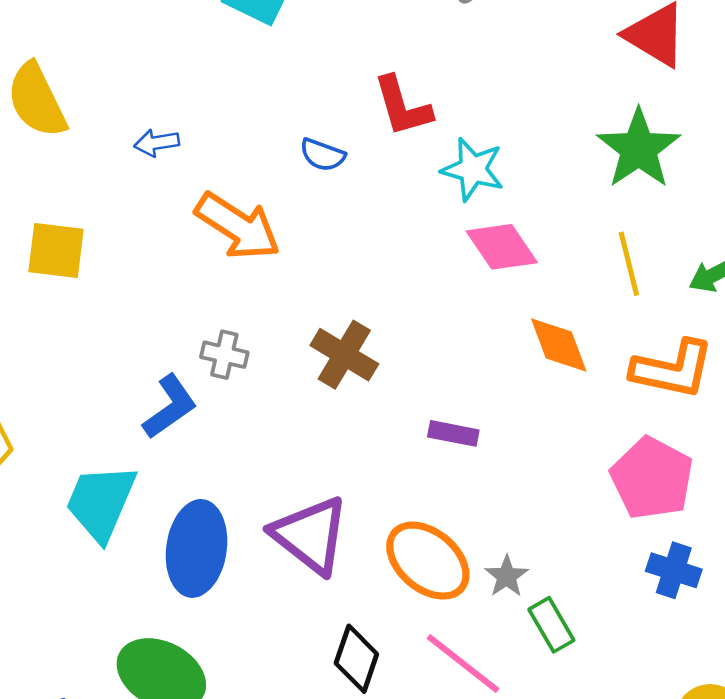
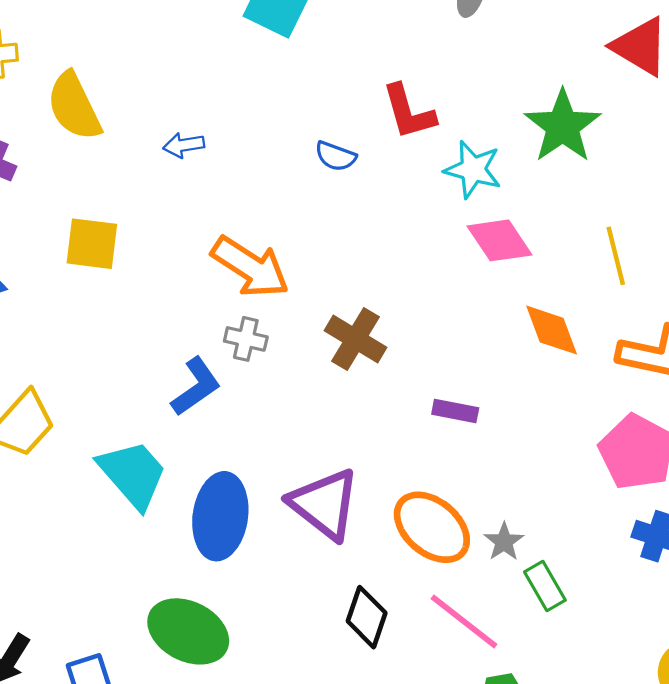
green star: (639, 149) -> (563, 126), moved
orange arrow: (238, 226) -> (250, 267), moved
cyan trapezoid: (101, 502) -> (133, 474), turned 116

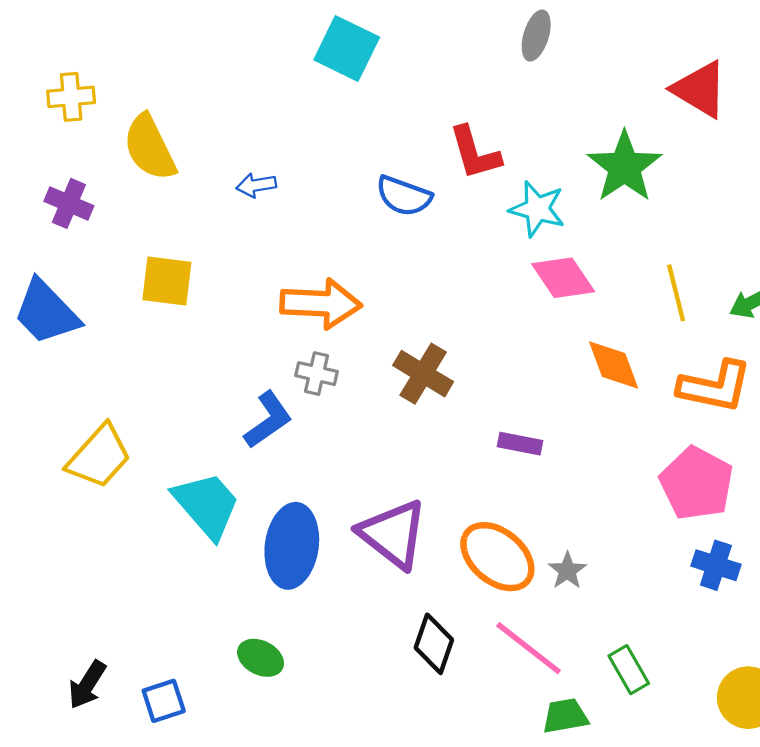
blue semicircle: (336, 156) -> (404, 196), size x1.4
orange arrow: (250, 267) -> (321, 304), turned -30
green rectangle: (545, 586) -> (629, 670), moved
green ellipse: (188, 631) -> (261, 658), size x0.6

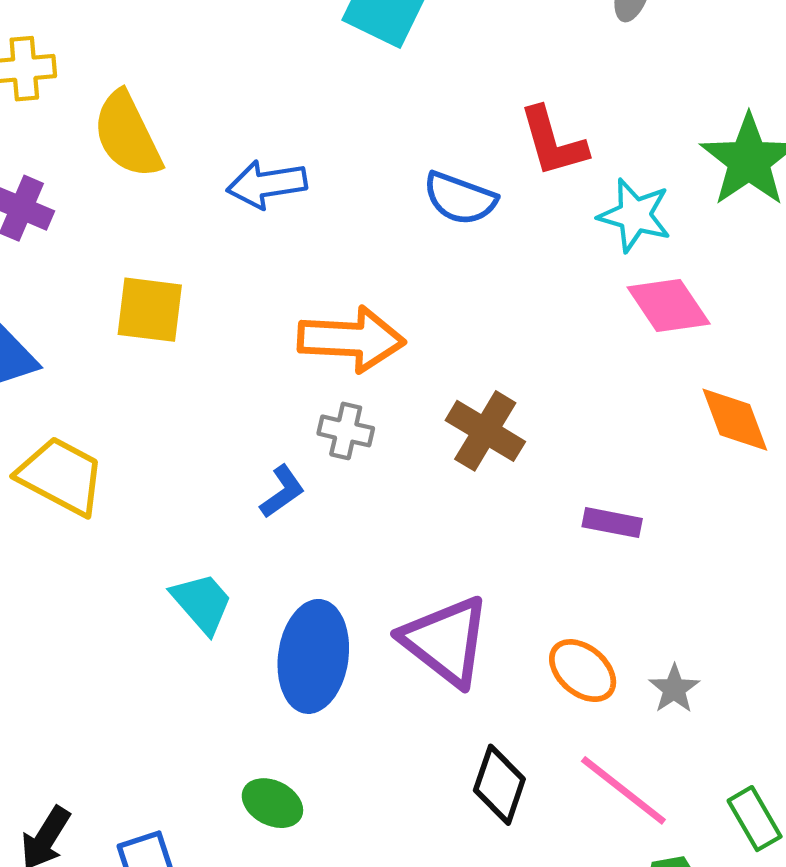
blue arrow: (256, 185) -> (267, 184), size x1.5
blue L-shape: (268, 420) -> (282, 492), size x0.7
yellow trapezoid: (99, 456) -> (61, 476), moved, turned -104
cyan trapezoid: (207, 505) -> (202, 603), size x0.7
orange ellipse: (497, 557) -> (583, 671), size x0.7

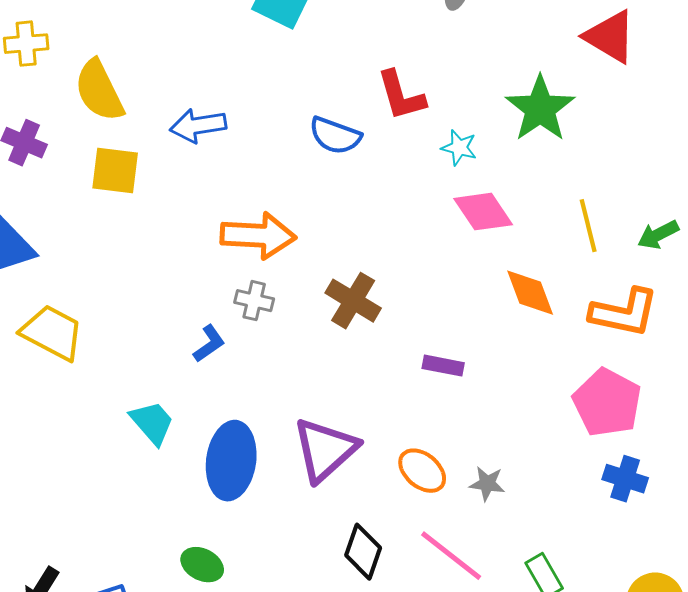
cyan star: (635, 215) -> (459, 148), size x0.7
yellow square: (150, 310) -> (115, 171), moved
purple triangle: (446, 641) -> (325, 450), turned 40
gray star: (674, 689) -> (487, 484), turned -30

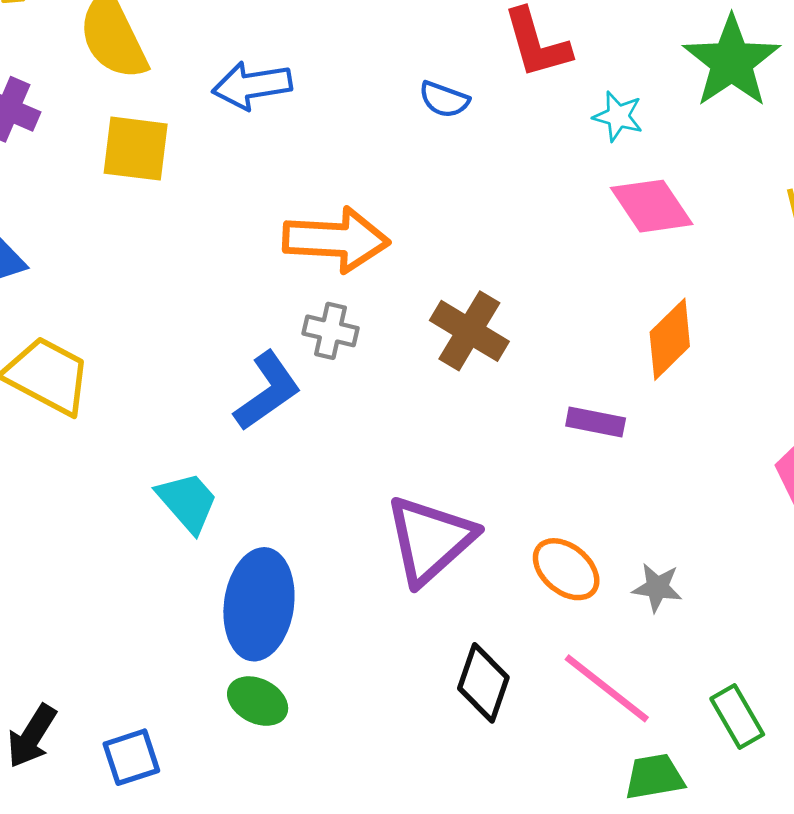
blue semicircle: (335, 136) -> (444, 99), size x0.7
orange diamond: (530, 293) -> (670, 339), moved, turned 66
blue L-shape: (209, 344) -> (267, 391), size x1.5
blue ellipse: (231, 461) -> (259, 604), moved

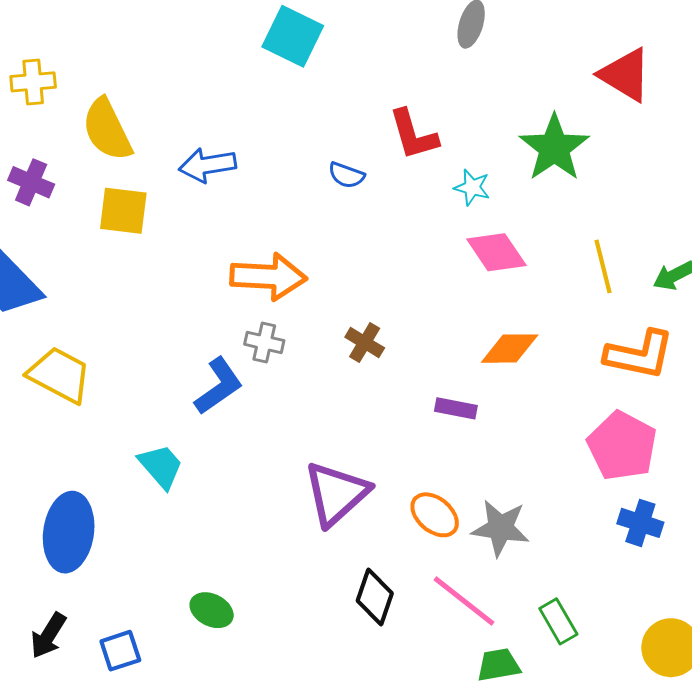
brown cross: (469, 331) -> (365, 342), size x0.7
orange diamond: (670, 339) -> (510, 349), turned 44
gray star: (657, 587) -> (501, 528), size x1.6
blue ellipse: (259, 604) -> (69, 532), moved

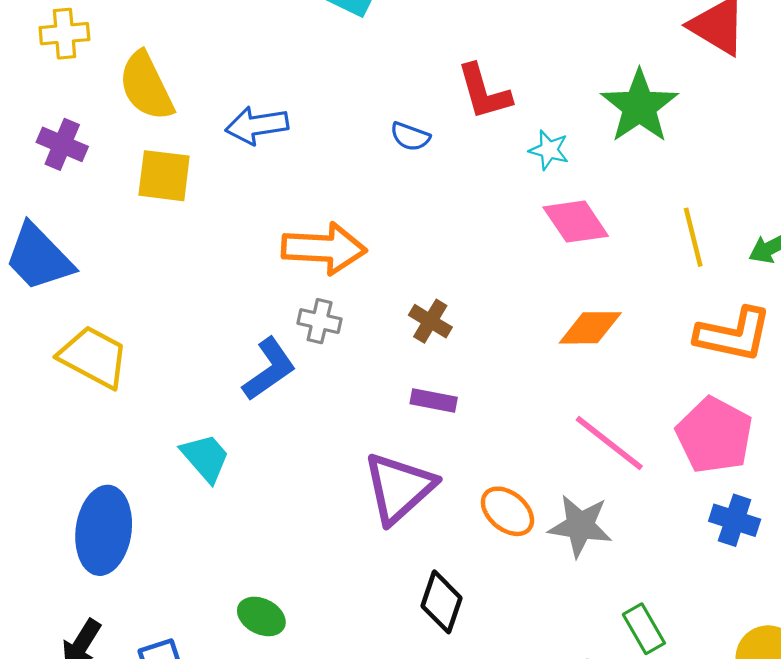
purple rectangle: (456, 408) -> (434, 401), moved
pink line: (464, 601) -> (609, 443), moved

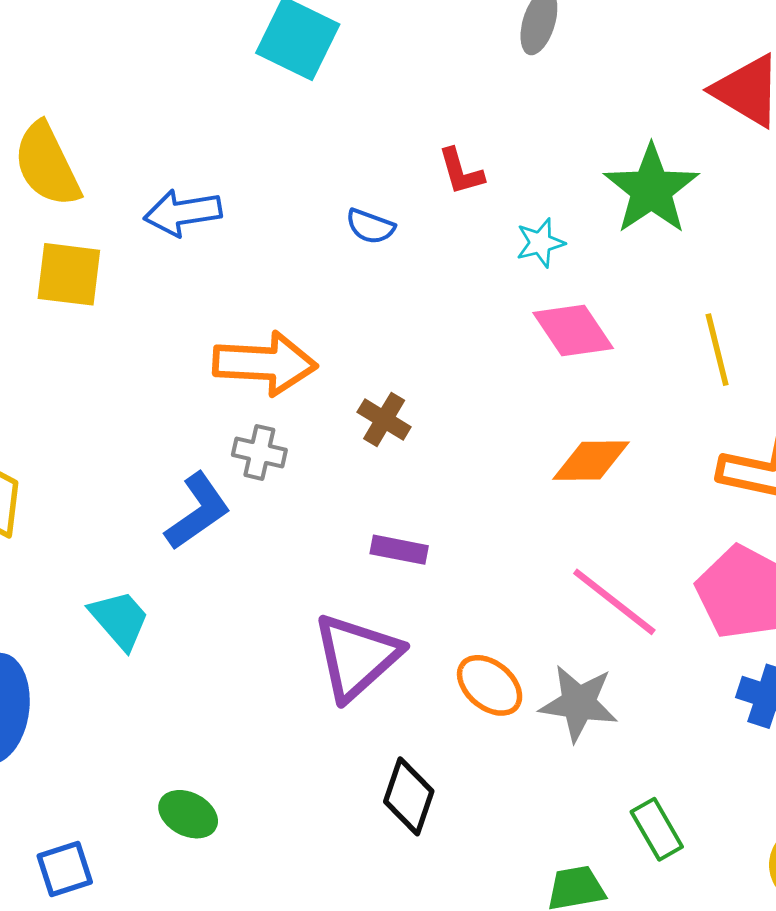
red L-shape: (484, 92) -> (461, 172), size x0.7
cyan star: (549, 150) -> (540, 243), turned -30
brown cross: (430, 321) -> (384, 420), moved

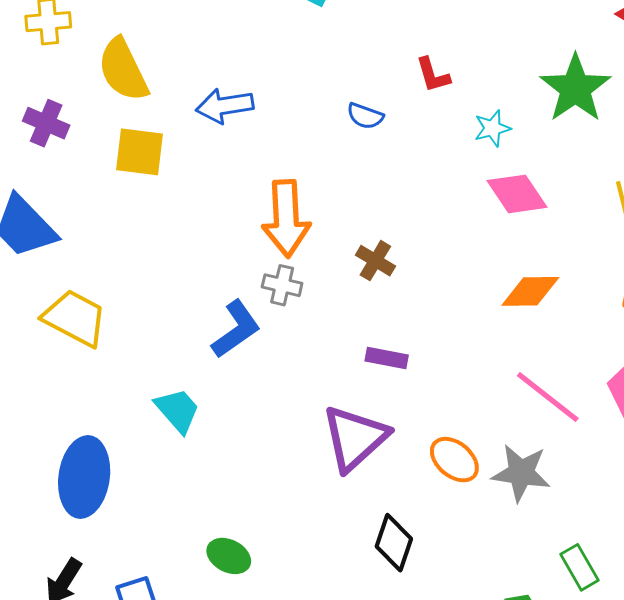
orange arrow: (265, 363) -> (286, 219), turned 84

